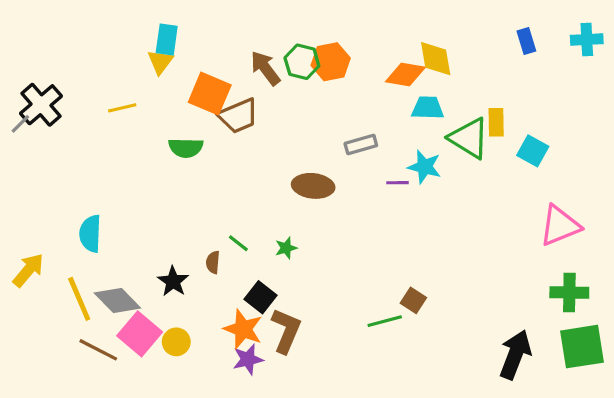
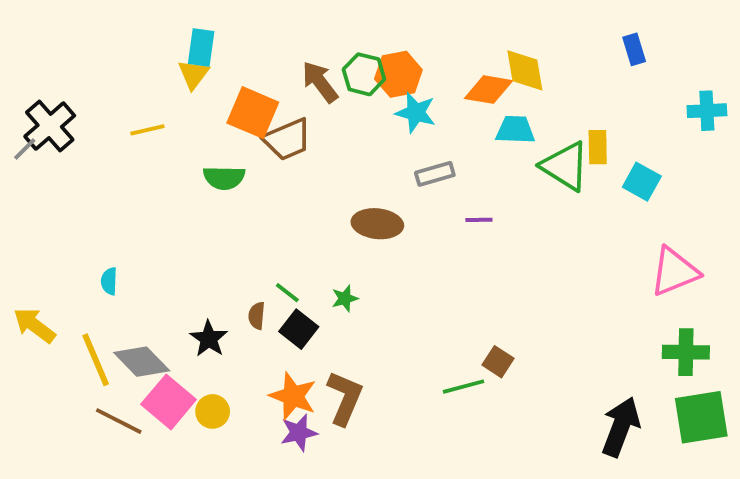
cyan cross: (587, 39) -> (707, 111), moved
cyan star: (425, 167) -> (416, 113), moved
cyan semicircle: (90, 234) -> (109, 281), size x0.6
yellow arrow: (28, 270) -> (34, 325), turned -93
black square: (261, 297) -> (299, 329), moved

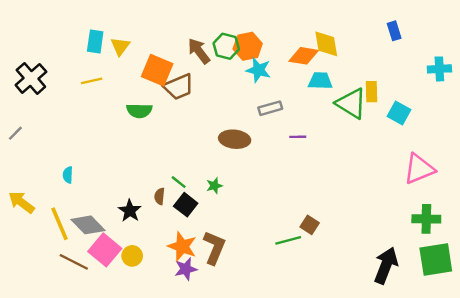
cyan rectangle: (201, 47) -> (95, 42), moved
gray line: (25, 149) -> (15, 133), moved

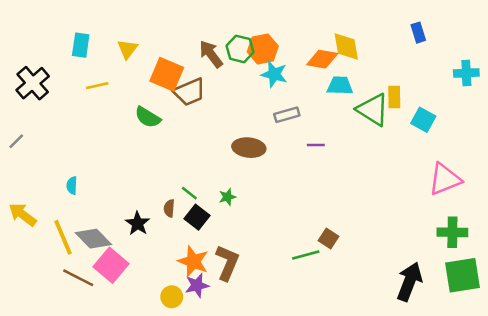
cyan rectangle: (95, 42) -> (81, 45), moved
green semicircle: (139, 111) -> (148, 117), turned 30
yellow circle: (132, 256) -> (172, 297), moved

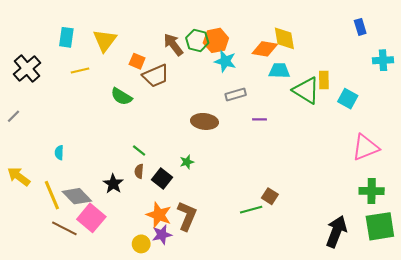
blue rectangle: (418, 33) -> (360, 27), moved
yellow triangle: (127, 49) -> (105, 40), size x1.4
orange square: (167, 74) -> (137, 61), size x0.6
green line: (189, 193) -> (139, 151), moved

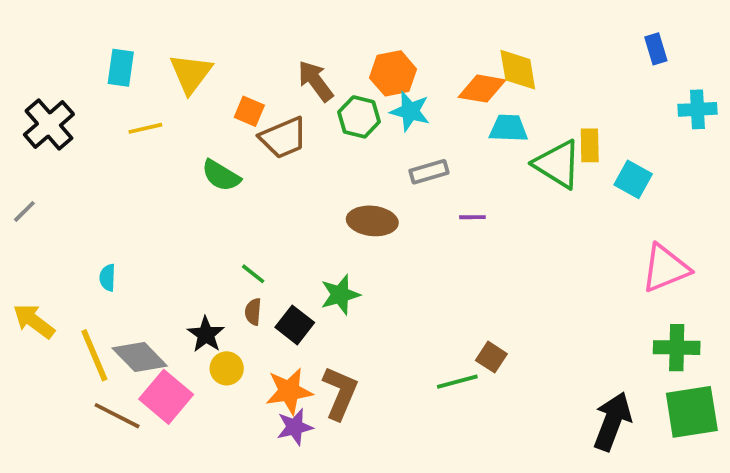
green hexagon: (197, 40) -> (359, 117), moved
green star: (187, 162) -> (340, 295), size x1.5
orange star: (159, 215) -> (289, 391), turned -30
yellow circle: (141, 244) -> (227, 368), moved

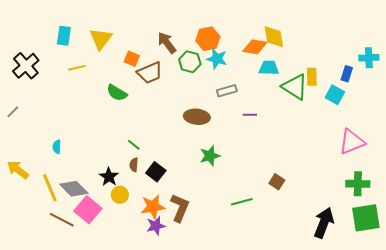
blue rectangle: (656, 49) -> (347, 74), moved, turned 35
green star: (340, 295) -> (210, 156), moved
brown square: (491, 357) -> (277, 182), moved

